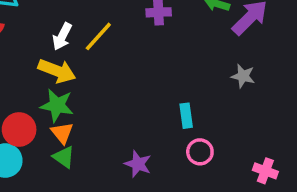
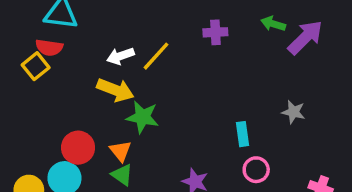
white arrow: (62, 36) -> (120, 56), turned 44
gray star: (243, 76) -> (293, 112), moved
green star: (57, 105) -> (142, 117), moved

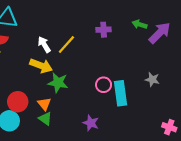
white arrow: (120, 56) -> (44, 45), turned 77
cyan rectangle: (243, 134) -> (120, 93), size x1.6
pink circle: (256, 170) -> (104, 85), moved

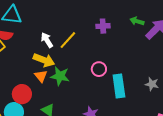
gray star: (152, 79) -> (152, 84), moved
pink circle: (104, 85) -> (99, 69), moved
orange triangle: (44, 104) -> (41, 76), moved

